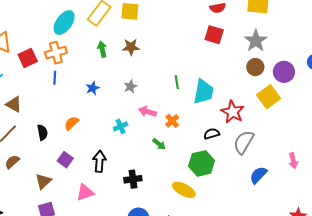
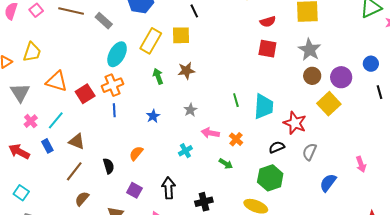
gray semicircle: (244, 142) -> (309, 152), size x0.7

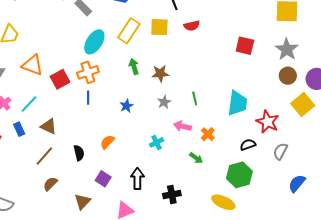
red semicircle: (268, 22) -> (192, 26), moved
brown star: (186, 71) -> (160, 73), moved
green line: (236, 100) -> (195, 98), moved

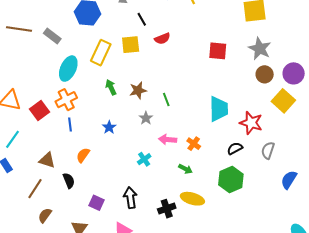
green line: (195, 98) -> (166, 99), moved
brown triangle: (49, 126) -> (47, 160), moved
orange semicircle: (107, 142) -> (83, 155), moved
yellow ellipse: (223, 202) -> (192, 199), moved

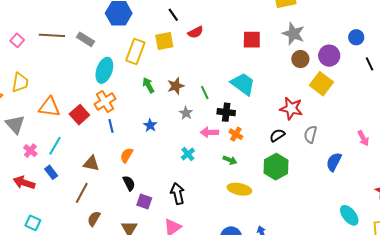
cyan trapezoid: (219, 109) -> (243, 84), moved, turned -48
black semicircle: (69, 181) -> (129, 183), moved
black cross: (167, 209) -> (226, 112), moved, turned 30

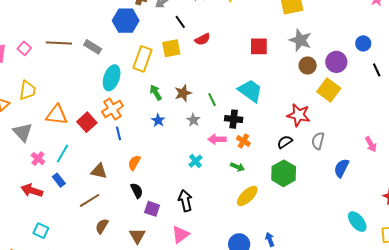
blue star: (150, 125) -> (158, 120), moved
yellow ellipse: (239, 189) -> (247, 196), turned -55
brown line: (82, 193) -> (90, 200), turned 30

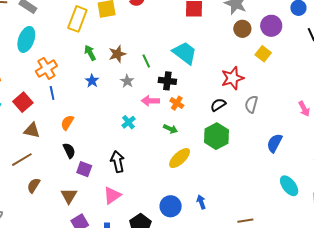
cyan ellipse: (112, 78) -> (26, 39), moved
yellow square: (329, 90) -> (263, 54), size x0.7
red star: (299, 115) -> (232, 78), turned -30
red square: (87, 122) -> (23, 102), moved
blue semicircle: (341, 168) -> (275, 143), moved

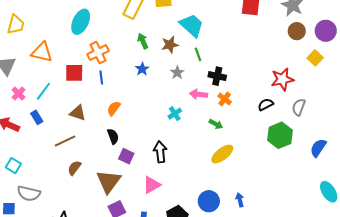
cyan trapezoid: (185, 53) -> (192, 25), moved
red square: (23, 102) -> (74, 73), moved, turned 36
green hexagon: (216, 136) -> (280, 135), moved
brown triangle: (69, 196) -> (109, 181), size x1.5

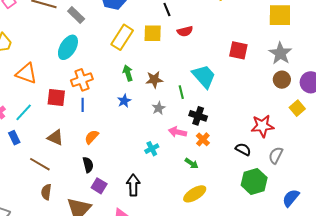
cyan trapezoid: (192, 25) -> (204, 76), moved
black semicircle: (266, 105) -> (243, 149), turned 49
brown line: (65, 141) -> (40, 164), turned 50
brown semicircle: (74, 168) -> (46, 192), turned -35

